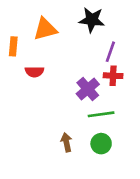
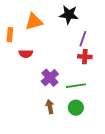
purple cross: (88, 89) -> (50, 78), moved

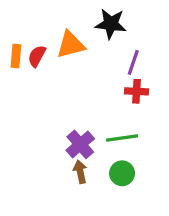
orange triangle: (34, 22) -> (71, 45), moved
red semicircle: (26, 54) -> (37, 56), moved, turned 120
purple cross: (50, 78) -> (80, 144), moved

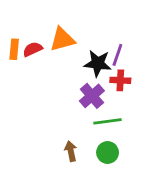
black star: (111, 24) -> (98, 63), moved
red semicircle: (37, 56) -> (33, 49), turned 36
purple cross: (80, 144) -> (92, 96), moved

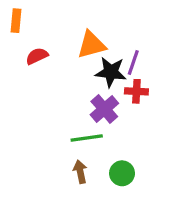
orange triangle: (62, 39) -> (91, 45), moved
orange rectangle: (14, 49) -> (16, 21), moved
green line: (108, 121) -> (87, 138), moved

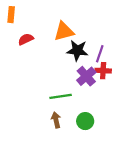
purple line: (133, 62) -> (100, 54), moved
red cross: (136, 91) -> (103, 71), moved
purple cross: (104, 109) -> (86, 76), moved

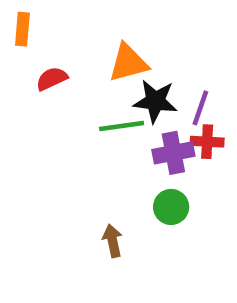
purple cross: (86, 76) -> (173, 153), turned 30
green line: (61, 96) -> (122, 126), moved
green circle: (85, 121) -> (171, 207), moved

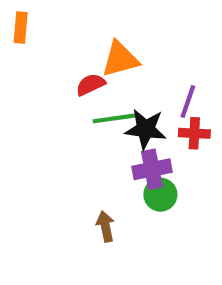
red semicircle: (52, 79) -> (91, 85), moved
black star: (155, 101) -> (146, 129), moved
purple cross: (173, 153) -> (152, 169), moved

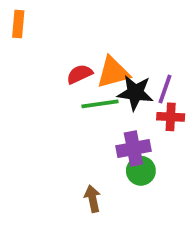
orange triangle: (120, 59) -> (113, 72), moved
black star: (146, 129) -> (135, 93), moved

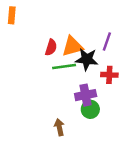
red semicircle: (80, 74) -> (51, 47), turned 133
purple line: (165, 89) -> (107, 41), moved

